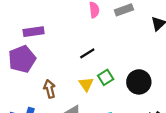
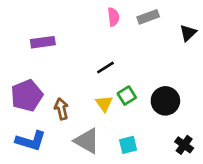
purple pentagon: (22, 59) -> (27, 96), moved

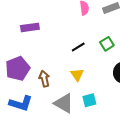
green square: (127, 96) -> (107, 44), moved
cyan square: (128, 145) -> (89, 100), moved

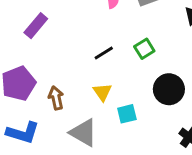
purple rectangle: (30, 27) -> (36, 26), turned -42
cyan square: (89, 100) -> (127, 114), moved

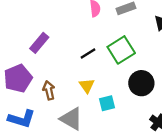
purple rectangle: (36, 26) -> (39, 43), moved
green square: (144, 49) -> (121, 50), size x1.6

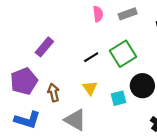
cyan square: (107, 103) -> (118, 98), moved

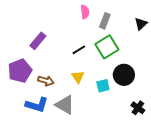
gray rectangle: (128, 14) -> (105, 21), moved, turned -49
brown arrow: (54, 93) -> (46, 81), turned 119
blue L-shape: (27, 120) -> (37, 105), moved

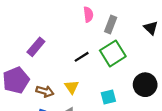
black triangle: (141, 24) -> (151, 28), turned -32
black circle: (124, 75) -> (145, 85), moved
yellow triangle: (78, 77) -> (72, 87), moved

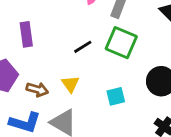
purple rectangle: (36, 47) -> (26, 34), turned -48
green square: (113, 53) -> (121, 43), turned -35

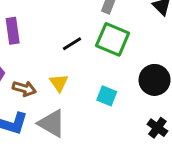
cyan square: (116, 96) -> (107, 96), turned 36

